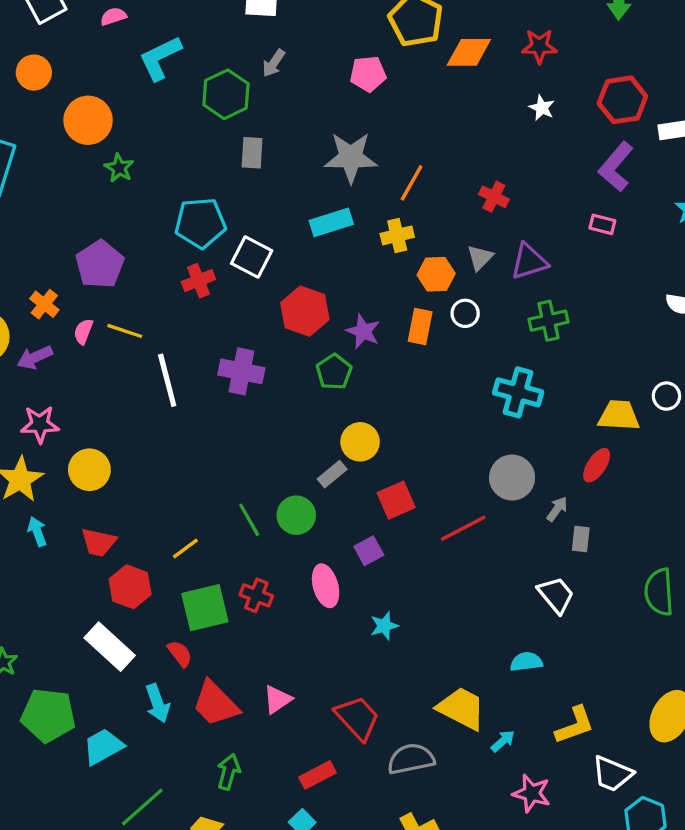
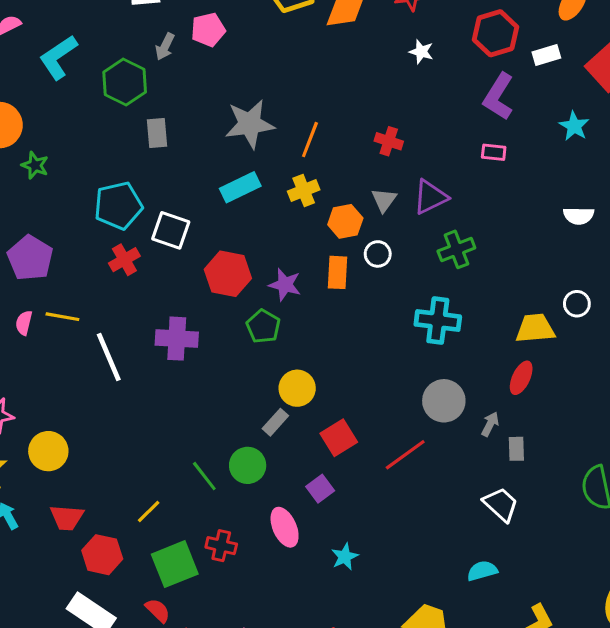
pink pentagon: (368, 74) -> (208, 30), moved

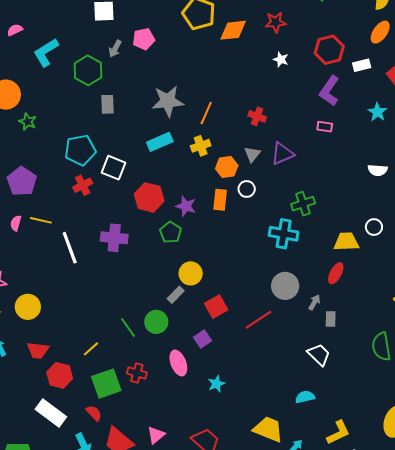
green cross: (456, 249) -> (303, 204), moved

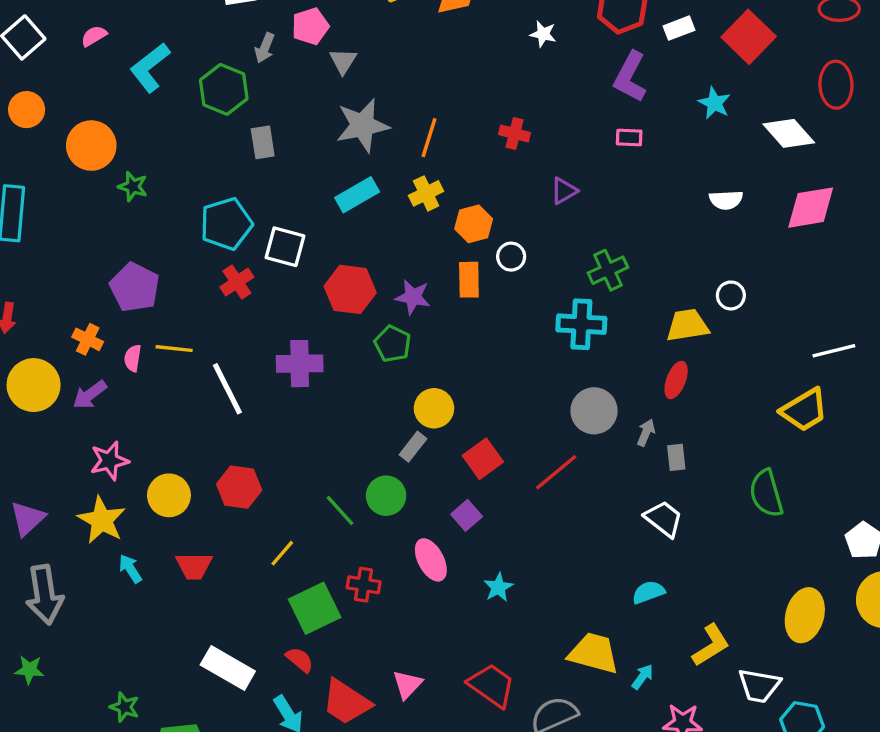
gray triangle: (252, 154) -> (343, 61), moved
purple triangle: (282, 154) -> (564, 191), size x0.7
red hexagon: (60, 375) -> (239, 487), moved

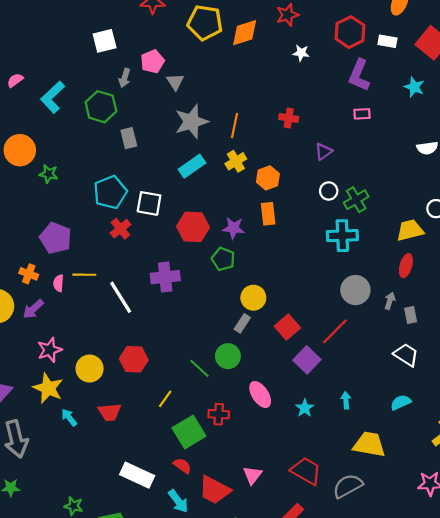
white rectangle: (679, 28) -> (387, 41), turned 36
white circle: (511, 257) -> (329, 191), moved
purple square: (467, 515) -> (307, 360), moved, size x1.4
cyan arrow: (642, 677) -> (346, 400), moved, turned -35

